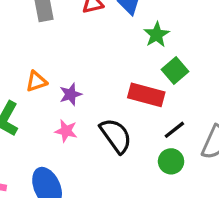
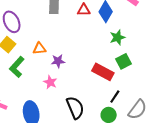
black line: (174, 130) -> (115, 97), turned -32
black semicircle: (116, 136) -> (75, 108), moved

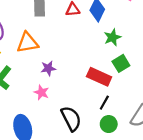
orange triangle: (39, 49) -> (27, 43), moved, size x1.5
black line: (115, 97) -> (104, 103), moved

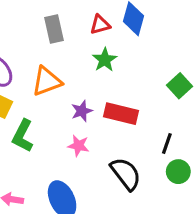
green star: (112, 37) -> (105, 60), moved
red rectangle: (99, 77) -> (121, 114), moved

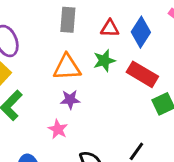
orange triangle: (47, 81) -> (67, 67), moved
red rectangle: (121, 114) -> (142, 74), moved

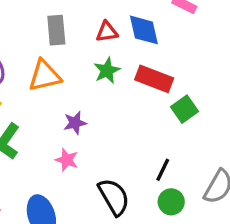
blue diamond: (141, 32) -> (144, 30), turned -36
orange triangle: (67, 67) -> (45, 76), moved

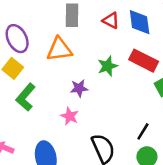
red triangle: (107, 32) -> (111, 20), turned 30
green star: (107, 70) -> (108, 66), moved

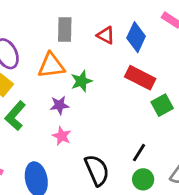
blue diamond: (140, 22) -> (136, 37), turned 32
green star: (108, 66) -> (81, 81), moved
purple star: (79, 88) -> (59, 105), moved

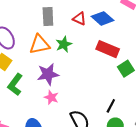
blue diamond: (136, 37) -> (102, 18), turned -70
green star: (81, 81) -> (64, 44), moved
purple star: (59, 105) -> (48, 74), size x1.5

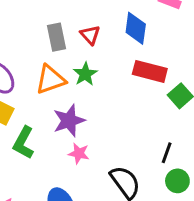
blue diamond: (102, 18) -> (136, 28), turned 65
red triangle: (79, 19) -> (90, 35), moved, turned 32

